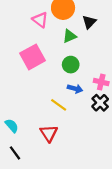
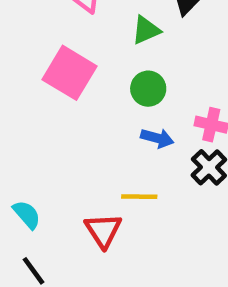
pink square: (32, 57) -> (69, 73), turned -30
yellow line: (59, 105) -> (139, 197), moved, turned -35

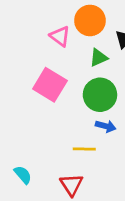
green circle: (148, 89) -> (100, 95), size x1.5
yellow line: (139, 197) -> (84, 149), moved

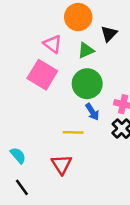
pink triangle: (60, 36) -> (53, 44), moved
blue arrow: (106, 126) -> (92, 112), turned 42

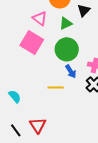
cyan semicircle: (18, 155) -> (15, 96), moved
red triangle: (62, 164) -> (38, 125), moved

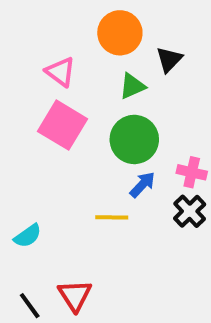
pink triangle: (40, 18) -> (60, 72), moved
blue arrow: (71, 71) -> (142, 185), turned -104
cyan semicircle: (15, 96) -> (28, 236), turned 96

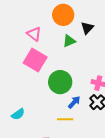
green circle: (134, 139) -> (60, 82), moved
blue arrow: (142, 185) -> (74, 102), moved
yellow line: (112, 217) -> (65, 119), moved

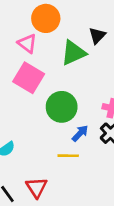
orange circle: (63, 15) -> (46, 18), moved
green triangle: (69, 41) -> (73, 53), size x1.5

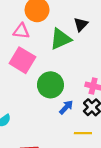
pink triangle: (27, 43) -> (21, 31), turned -30
yellow line: (68, 156) -> (83, 133), moved

